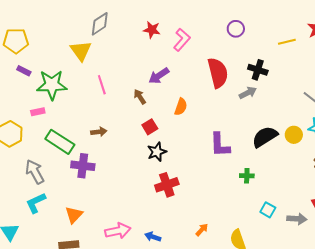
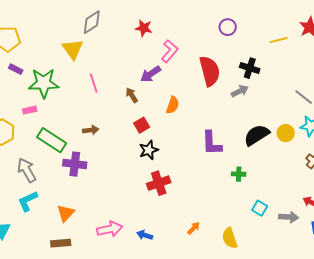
pink L-shape: (182, 40) -> (170, 51), moved

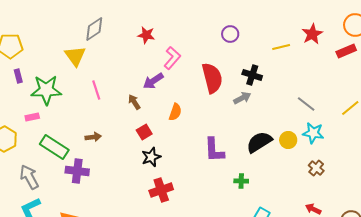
purple rectangle: (16, 69) -> (18, 76), turned 48

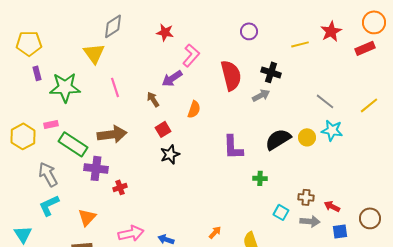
pink rectangle: (32, 117) -> (51, 124), moved
brown arrow: (93, 137) -> (112, 134), size x1.8
brown cross: (316, 168) -> (306, 197), moved, turned -35
red cross: (161, 190) -> (120, 187), moved, size x0.6

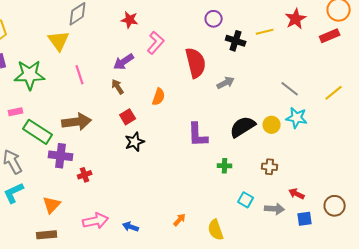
black cross: (271, 72) -> (236, 41), moved
purple arrow: (172, 78) -> (124, 62), moved
brown cross: (306, 197) -> (270, 167), moved

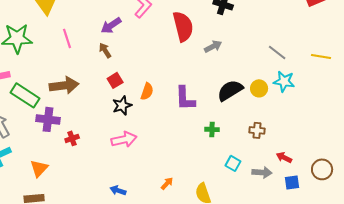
yellow line: (334, 93) -> (321, 56), turned 48
orange semicircle: (159, 97) -> (147, 91), moved
pink arrow: (96, 221) -> (124, 139), moved

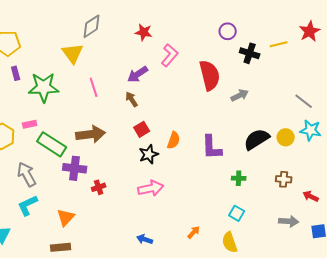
red arrow: (284, 157) -> (311, 196), moved
cyan square: (233, 163) -> (237, 213), moved

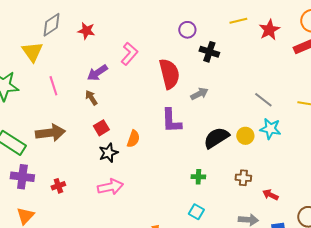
red star: (144, 32) -> (86, 31), moved
yellow line: (279, 44) -> (238, 21), moved
purple L-shape: (212, 147) -> (171, 121), moved
purple cross: (75, 168) -> (22, 177), moved

